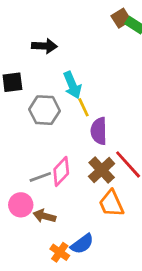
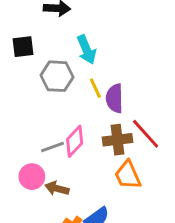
yellow line: (83, 107) -> (95, 88), moved
brown cross: (102, 170) -> (117, 140), turned 36

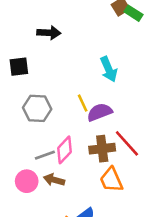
cyan arrow: (86, 50) -> (109, 69), moved
gray hexagon: (57, 76) -> (37, 108), moved
purple semicircle: (115, 98) -> (100, 112), turned 70
brown arrow: (57, 188) -> (54, 180), moved

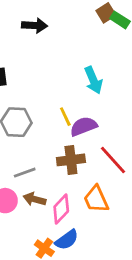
black arrow: (49, 33) -> (35, 25), moved
brown cross: (102, 149) -> (71, 160), moved
pink diamond: (64, 150) -> (61, 209), moved

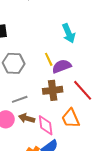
pink diamond: (61, 209) -> (46, 125), turned -50

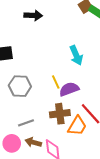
orange trapezoid: (71, 118) -> (77, 126), moved, turned -125

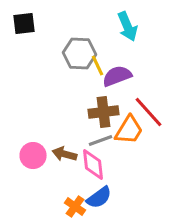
gray hexagon: (20, 86) -> (80, 54), moved
gray line: (26, 123) -> (100, 141), moved

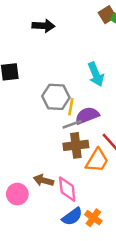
yellow line: (97, 66) -> (71, 107), turned 35
gray line: (100, 141) -> (72, 124), moved
pink circle: (33, 156) -> (17, 194), moved
orange cross: (75, 206) -> (93, 218), moved

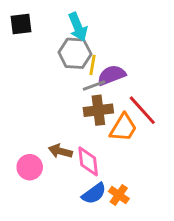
cyan arrow: (96, 74) -> (78, 27), moved

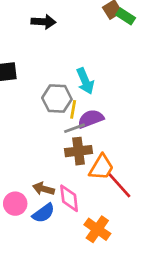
cyan arrow: (78, 27) -> (85, 81), moved
red line: (142, 110) -> (119, 185), moved
blue semicircle: (94, 193) -> (43, 213), moved
orange cross: (119, 195) -> (97, 229), size x1.4

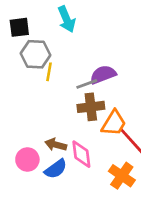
cyan arrow: (85, 81) -> (67, 19), moved
gray hexagon: (57, 99) -> (36, 54), moved
yellow line: (73, 109) -> (49, 72), moved
orange cross: (97, 229) -> (122, 176), moved

